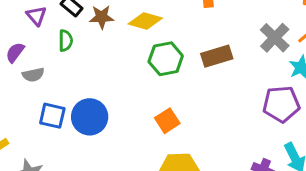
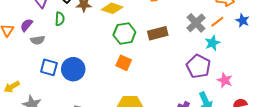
purple pentagon: (281, 104) -> (198, 66), turned 30
orange square: (167, 121) -> (124, 63), moved, turned -35

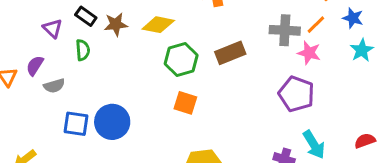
gray cross: (196, 23) -> (285, 30), turned -36
cyan star: (212, 43) -> (362, 50), moved
pink star: (225, 80) -> (309, 53), moved

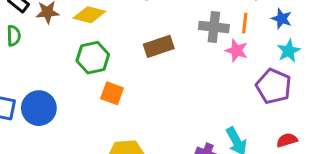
orange line: (316, 25) -> (245, 23), turned -42
green hexagon: (181, 59) -> (93, 58), moved
purple pentagon: (296, 94) -> (274, 86), moved

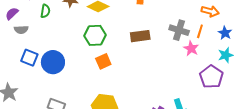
orange square: (112, 93) -> (103, 61), turned 35

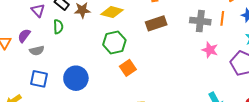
brown rectangle: (140, 36) -> (156, 23), moved
pink star: (191, 48) -> (210, 50), moved
blue square: (29, 58) -> (39, 79), moved

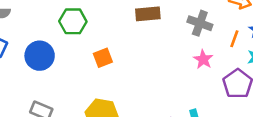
orange line: (222, 18) -> (234, 39), moved
green hexagon: (114, 42) -> (73, 21), moved

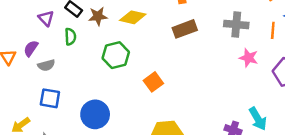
blue circle: (40, 56) -> (95, 114), moved

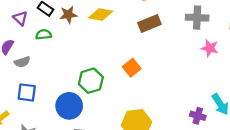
green semicircle: (70, 37) -> (44, 34), turned -91
green hexagon: (116, 55) -> (91, 81), moved
orange square: (153, 82) -> (132, 68), moved

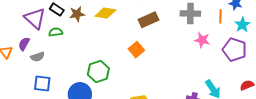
purple triangle: (20, 18) -> (35, 18), size x1.6
orange square: (132, 68) -> (136, 50), moved

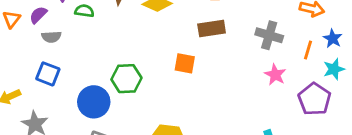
orange square: (136, 50) -> (185, 63), turned 35

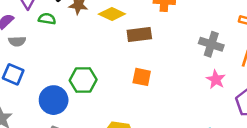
brown rectangle: (212, 28) -> (139, 35), moved
orange square: (185, 63) -> (142, 77), moved

